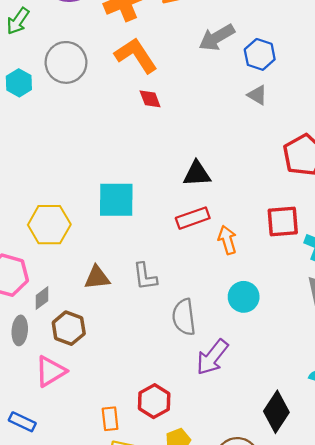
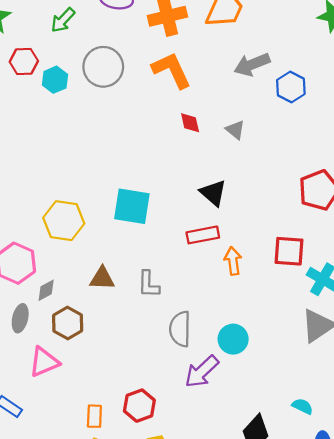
gray triangle: (257, 95) -> (235, 130), moved
red diamond: (150, 99) -> (190, 123), moved
black triangle: (197, 174) -> (213, 193), turned 36
cyan circle: (244, 297) -> (233, 339), moved

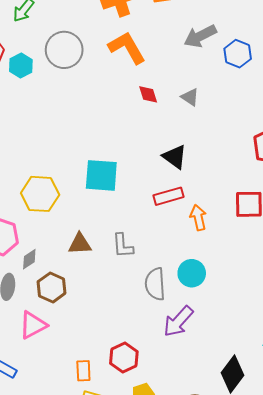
cyan circle: (233, 339) -> (192, 273), moved

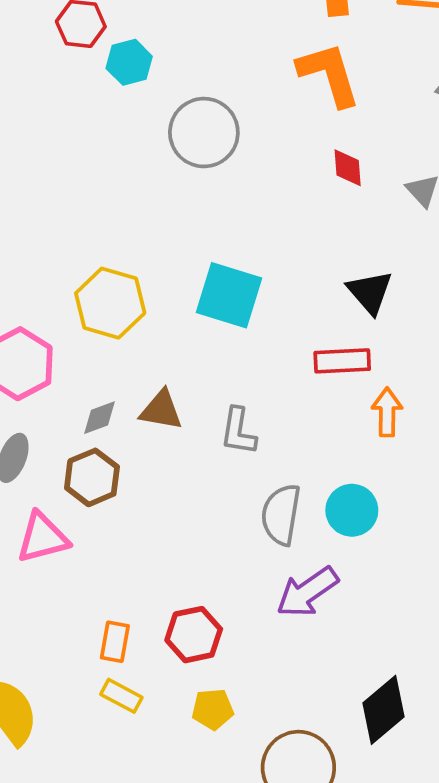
gray circle: (64, 50) -> (204, 133), moved
gray diamond: (29, 259) -> (100, 418), moved

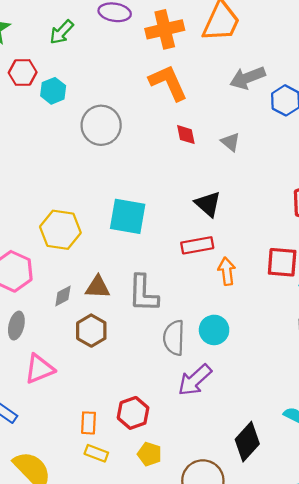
gray L-shape: (238, 431) -> (143, 293), size x1.4
brown hexagon: (92, 477) -> (91, 331), moved
yellow pentagon: (213, 709) -> (150, 454), turned 30

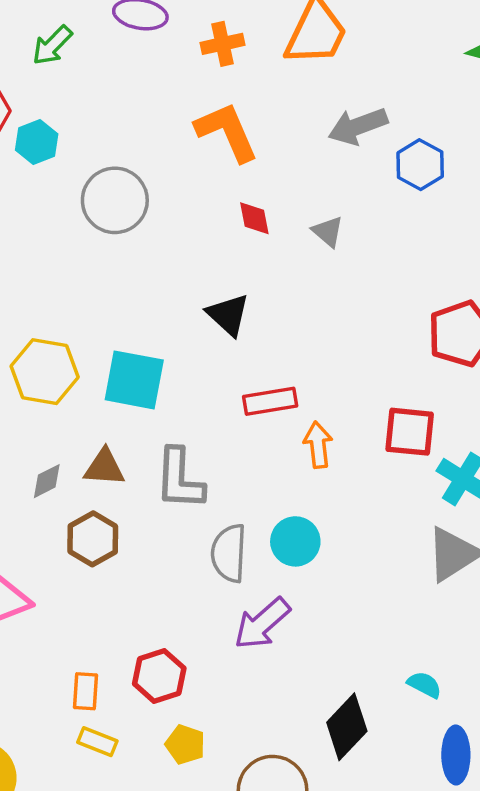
orange cross: (165, 29) -> (223, 44), size x0.7
black triangle: (208, 204) -> (228, 315), moved
cyan square: (128, 216) -> (134, 380), moved

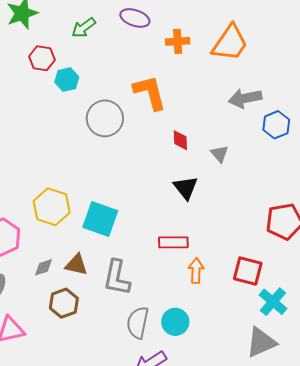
orange L-shape: (227, 132) -> (150, 92), moved
black triangle: (228, 315) -> (186, 188), moved

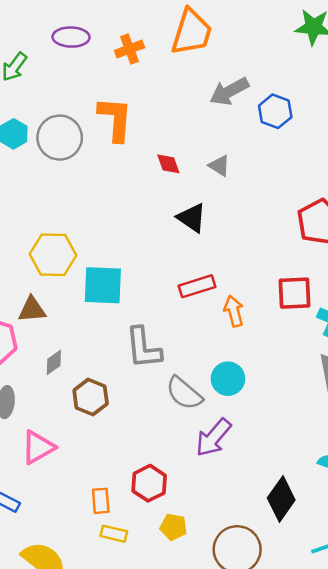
orange L-shape: (150, 92) -> (115, 119), turned 36
gray circle: (105, 118) -> (60, 138), moved
yellow hexagon: (52, 207) -> (53, 255), moved
brown triangle: (76, 265) -> (32, 310), moved
gray semicircle: (138, 323) -> (184, 393), turned -44

